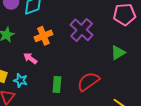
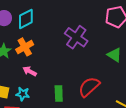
orange cross: (43, 36) -> (25, 47), moved
green triangle: (118, 53) -> (114, 55), turned -49

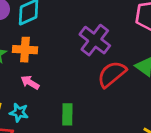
orange cross: (25, 47) -> (25, 50), turned 30
red semicircle: (89, 87) -> (112, 74), moved

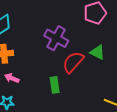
green rectangle: (67, 114) -> (55, 85), moved

